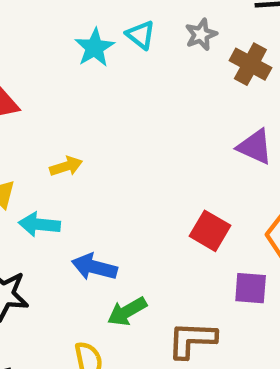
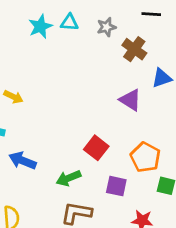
cyan triangle: (141, 35) -> (69, 22), turned -42
yellow arrow: (66, 166) -> (13, 97), turned 36
green arrow: (127, 311) -> (69, 178), moved

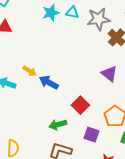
gray star: (106, 27) -> (98, 19), size x1.6
yellow arrow: (13, 97) -> (30, 71), moved
blue arrow: (23, 161) -> (49, 82), moved

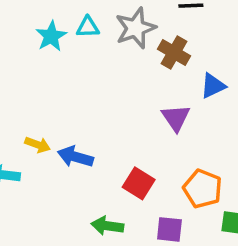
purple triangle: (109, 74) -> (176, 118), turned 30
green arrow: (58, 125) -> (107, 226), turned 36

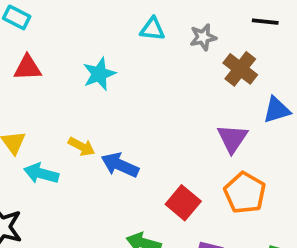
gray star: (136, 28) -> (203, 37), size x0.6
cyan star: (51, 36) -> (99, 74), moved
orange pentagon: (203, 189) -> (245, 193), moved

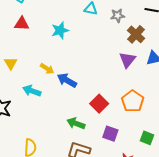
purple triangle: (232, 139) -> (127, 60), moved
cyan arrow: (41, 173) -> (32, 91), moved

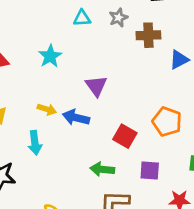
brown cross: (136, 34) -> (148, 35), turned -30
purple triangle: (127, 60) -> (96, 86), moved
cyan arrow: (32, 91) -> (35, 143), turned -102

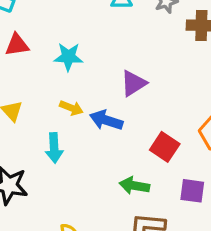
cyan star: (50, 56) -> (68, 57), moved, turned 30
purple triangle: (96, 86) -> (133, 83), turned 30

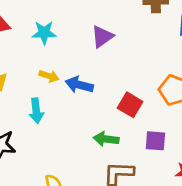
purple triangle: (133, 83) -> (102, 37), moved

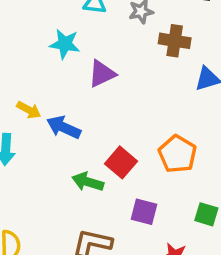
cyan star: (44, 33) -> (65, 44), moved
green arrow: (106, 139) -> (88, 182), moved

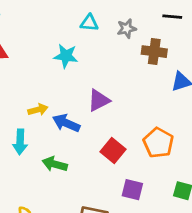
purple triangle: (102, 74) -> (99, 100), moved
yellow arrow: (29, 110) -> (38, 110), turned -42
green arrow: (88, 182) -> (55, 164), moved

